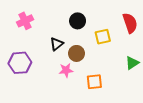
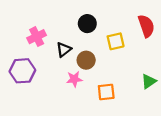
pink cross: (25, 21) -> (37, 37), moved
green triangle: (132, 63) -> (149, 81), moved

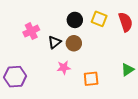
yellow square: (116, 41) -> (99, 19), moved, turned 35
brown circle: (86, 60) -> (74, 43), moved
purple hexagon: (22, 71) -> (15, 77), moved

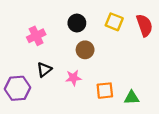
black circle: (75, 20) -> (77, 23), moved
black triangle: (55, 42) -> (44, 70), moved
green triangle: (128, 70) -> (132, 98), moved, turned 32

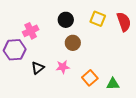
black triangle: (44, 70) -> (38, 68), moved
purple hexagon: (17, 88) -> (15, 50), moved
orange square: (105, 91) -> (90, 78), turned -35

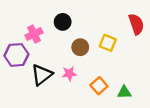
yellow square: (98, 19) -> (108, 43), moved
black circle: (66, 20) -> (63, 22), moved
black triangle: (38, 68) -> (42, 75), size x1.5

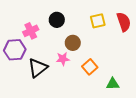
yellow square: (108, 43) -> (98, 21), moved, turned -35
pink star: (69, 74) -> (63, 59), moved
orange square: (99, 86) -> (90, 67), moved

